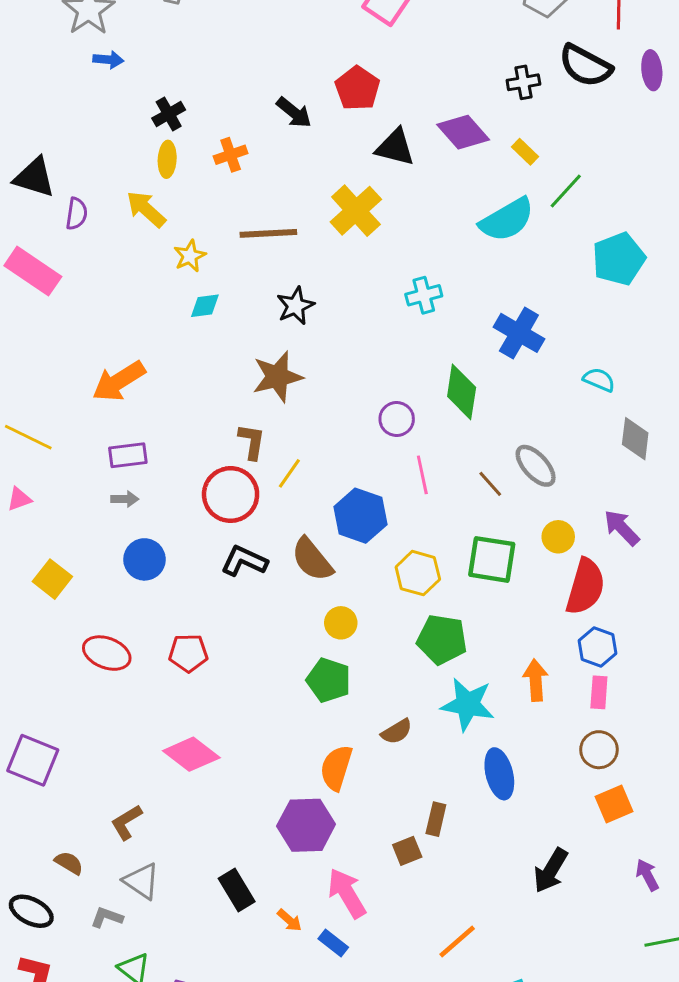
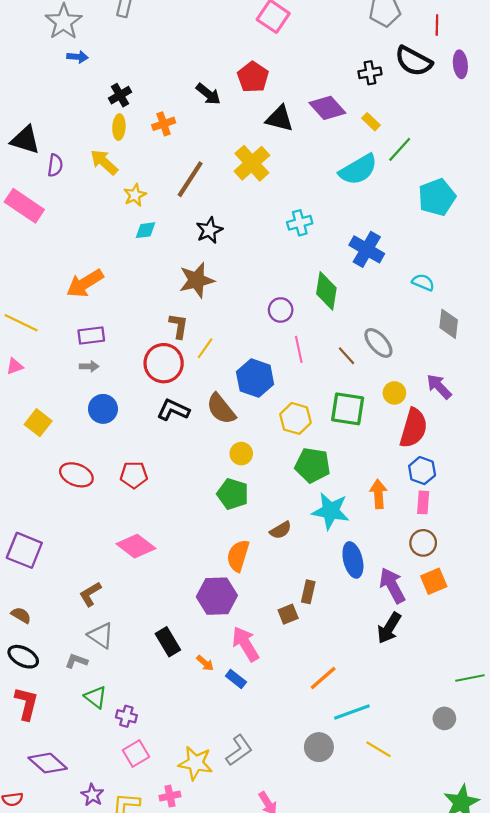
brown line: (268, 233) -> (190, 179), turned -54
brown semicircle: (69, 863) -> (21, 615), moved
purple arrow: (647, 875) -> (392, 585), moved, size x1.6

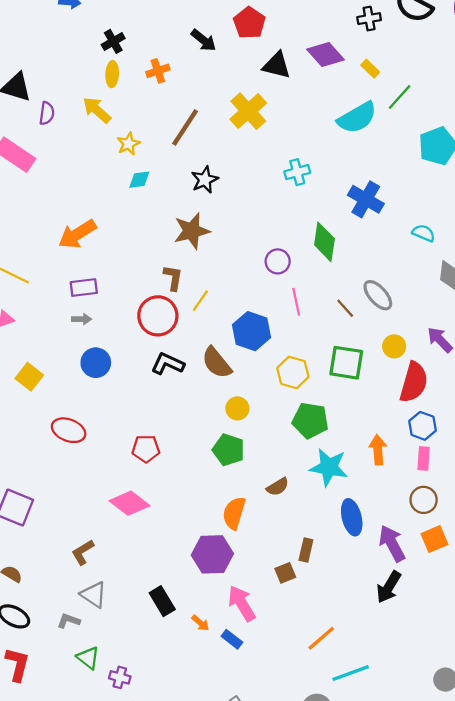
red pentagon: (134, 475) -> (146, 449), moved

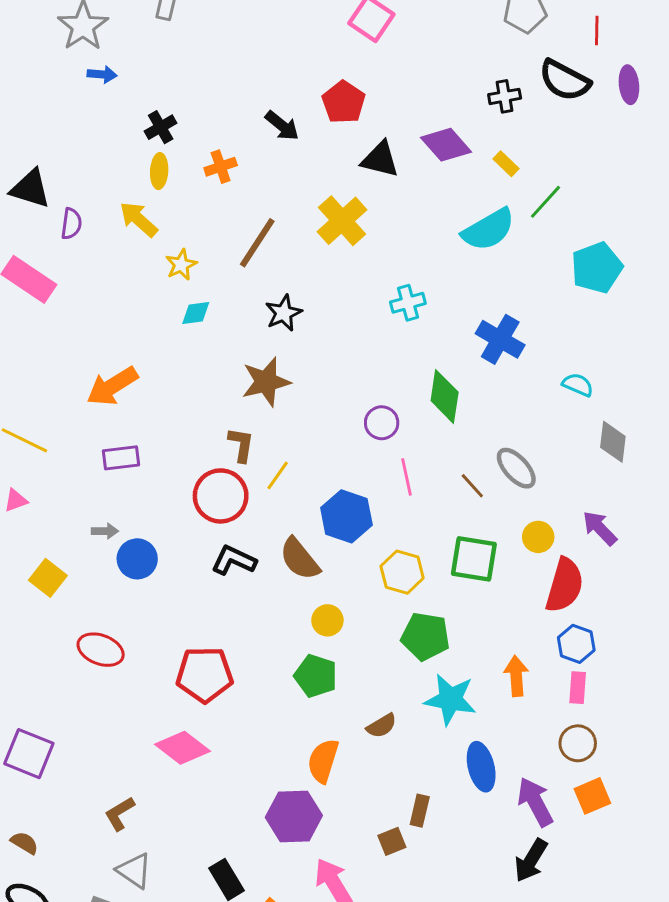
gray arrow: (82, 319) -> (105, 531), moved
red pentagon: (146, 449) -> (205, 675), size x1.5

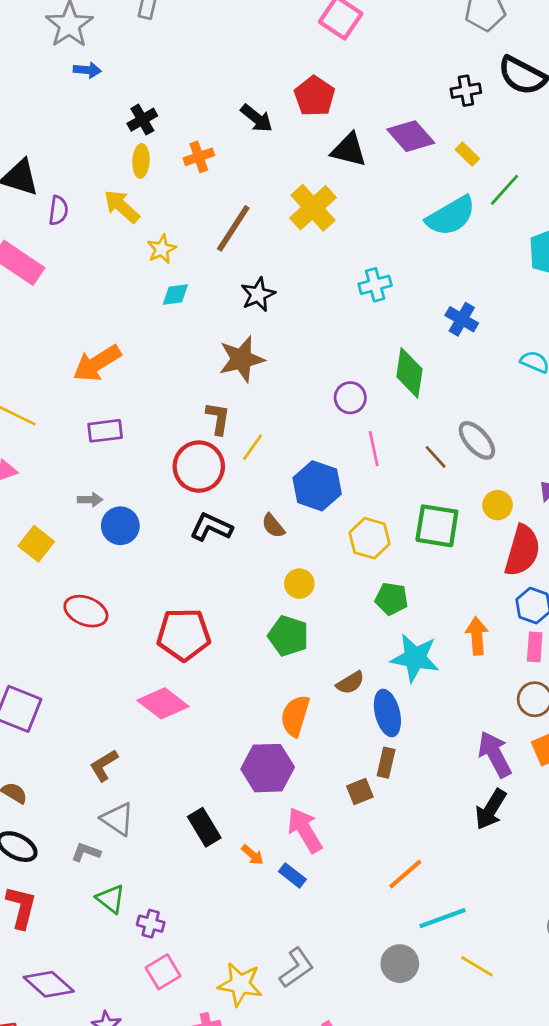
blue cross: (500, 339) -> (462, 319), size x0.7
brown semicircle: (300, 559) -> (273, 526), size x0.6
green pentagon: (426, 636) -> (392, 599), size x0.7
blue ellipse: (481, 767) -> (387, 713), moved

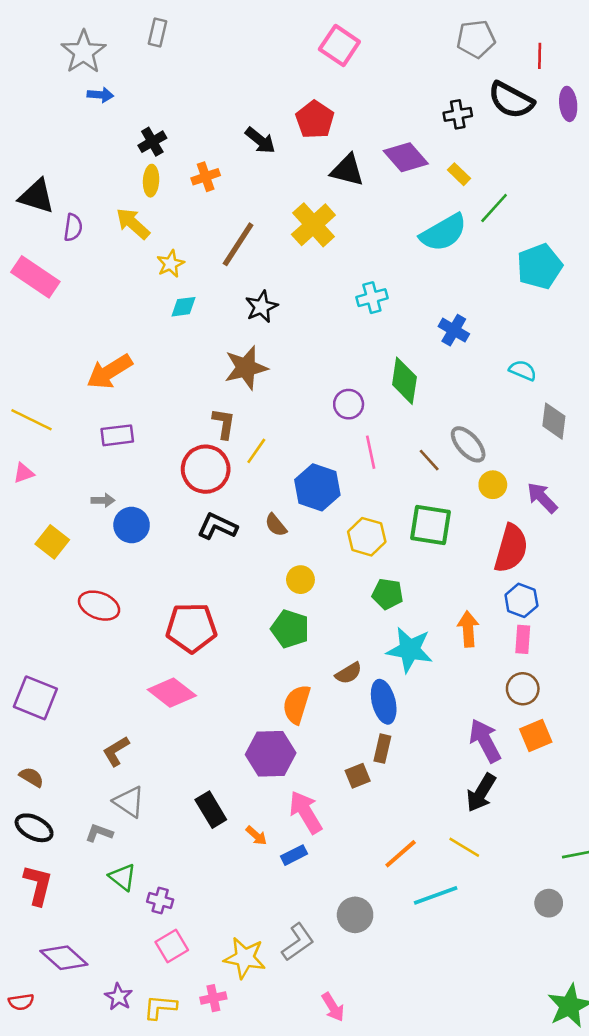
yellow circle: (498, 505) -> (493, 485), moved
blue rectangle: (292, 875) -> (294, 855), turned -65
gray circle: (400, 964) -> (355, 915), moved
yellow line: (477, 966) -> (464, 847), moved

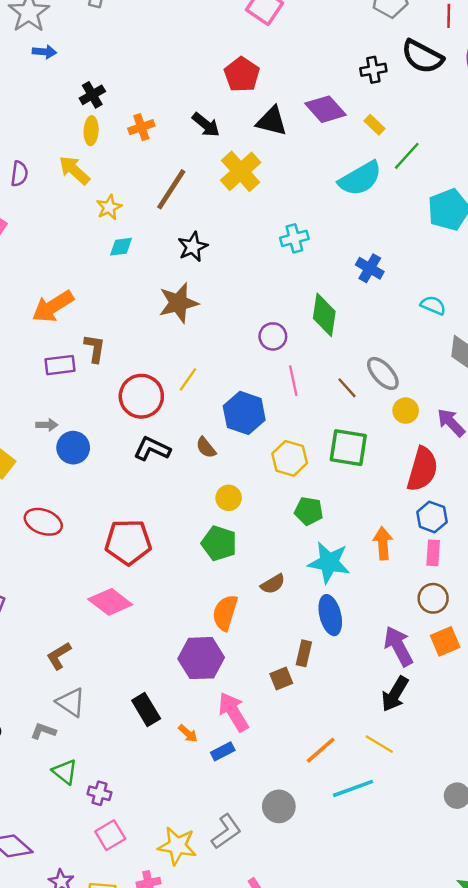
black arrow: (260, 140) -> (206, 125), moved
brown L-shape: (224, 424) -> (95, 348), moved
blue ellipse: (384, 702) -> (330, 615), moved

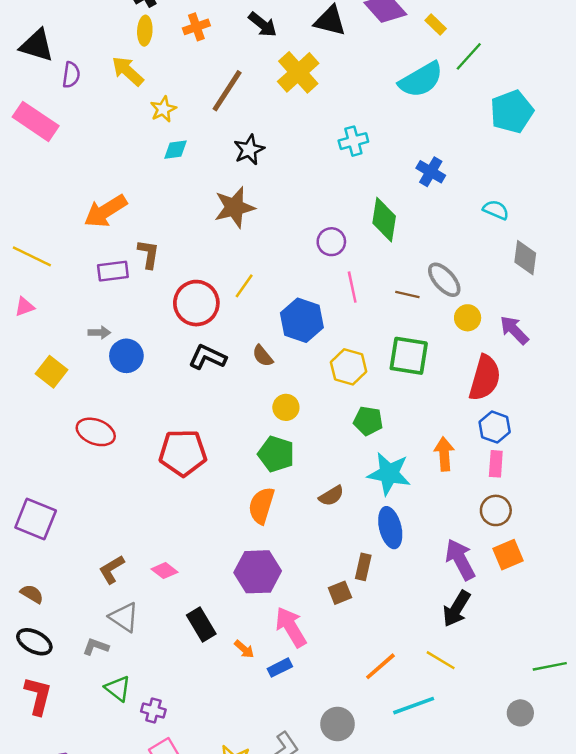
brown line: (347, 388) -> (407, 294), turned -35
pink diamond: (110, 602) -> (164, 571), moved, size x0.6
orange semicircle: (225, 613) -> (261, 506), moved

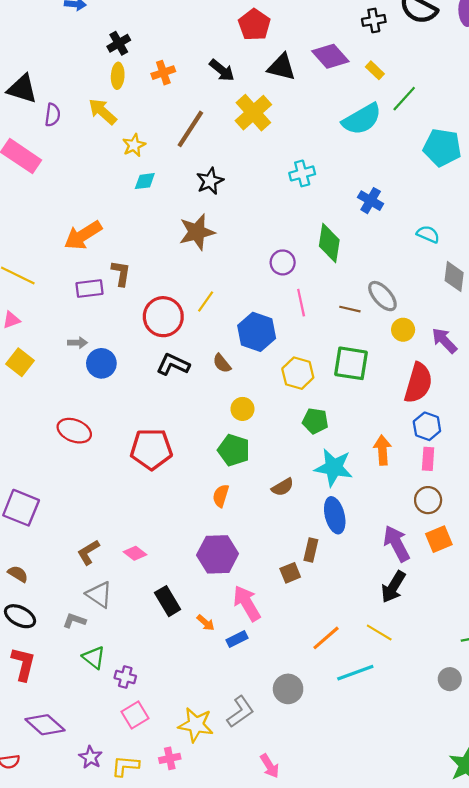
cyan pentagon: (512, 112) -> (442, 147), turned 30
yellow square: (52, 372) -> (20, 362), moved
orange semicircle: (261, 506) -> (221, 496), size x0.7

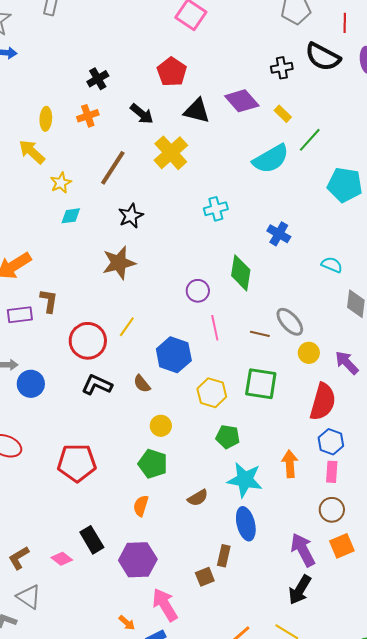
black cross: (119, 43) -> (98, 79), moved
black rectangle: (168, 601) -> (92, 540), moved

